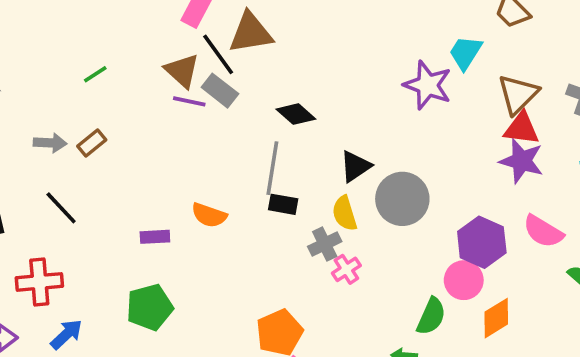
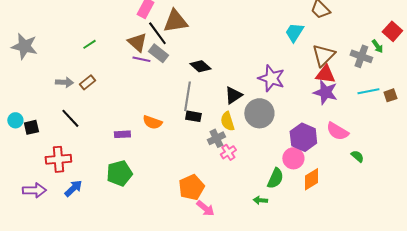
purple star: (428, 85) -> (271, 78), moved

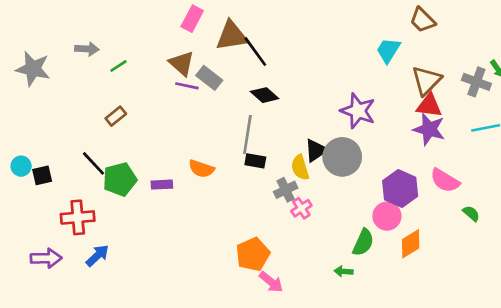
black line: (157, 33) -> (255, 52), moved
gray arrow: (64, 82) -> (87, 49), moved
black triangle: (233, 95) -> (316, 150), moved
green pentagon: (119, 173) -> (120, 179), moved

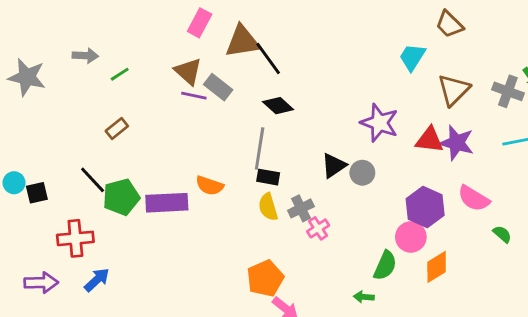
red triangle: (429, 106) -> (429, 140), moved
gray circle: (342, 157) -> (362, 173), size x0.6
yellow semicircle: (300, 167) -> (268, 207), moved
purple rectangle: (162, 185) -> (167, 203), size x1.8

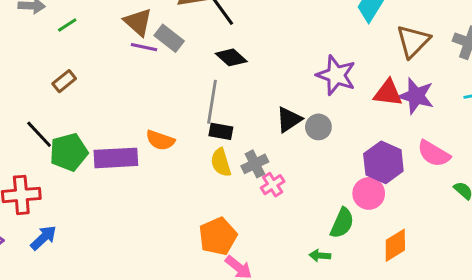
orange diamond: (437, 267) -> (395, 245), moved

